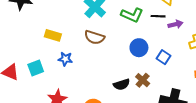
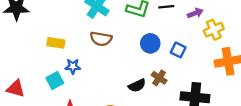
purple arrow: (175, 24) -> (195, 13), moved
cyan square: (36, 68) -> (55, 80), moved

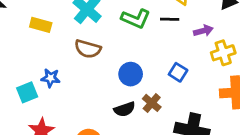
yellow rectangle: (56, 43) -> (41, 25), moved
blue circle: (150, 43) -> (131, 74), moved

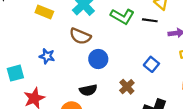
blue circle: (131, 74) -> (98, 59), moved
cyan square: (27, 92) -> (15, 73), moved
black semicircle: (125, 109) -> (88, 90), moved

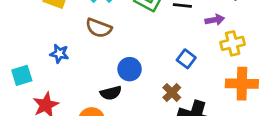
blue circle: (98, 59) -> (130, 69), moved
brown cross: (127, 87) -> (172, 93), moved

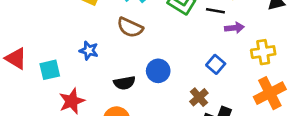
purple arrow: (215, 20) -> (234, 28), moved
orange cross: (242, 84) -> (270, 93), turned -32
black semicircle: (111, 93) -> (124, 83), moved

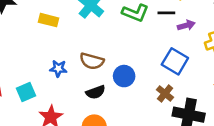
brown semicircle: (130, 27) -> (92, 61), moved
blue square: (216, 64) -> (175, 61), size x1.5

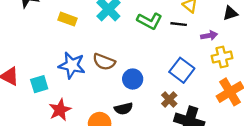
purple arrow: (186, 25) -> (209, 36), moved
blue star: (58, 68) -> (72, 65), size x1.6
black semicircle: (96, 92) -> (124, 109), moved

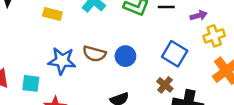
blue circle: (133, 79) -> (125, 56), moved
cyan square: (39, 84) -> (31, 83), turned 30

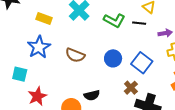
blue circle: (125, 56) -> (113, 58), moved
blue star: (62, 61) -> (39, 47), moved, turned 30

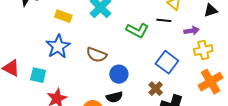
green L-shape: (114, 20) -> (137, 30), moved
blue circle: (113, 58) -> (119, 74), moved

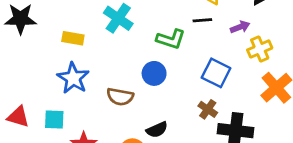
brown semicircle: (97, 55) -> (120, 97), moved
blue circle: (119, 74) -> (154, 73), moved

